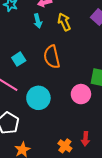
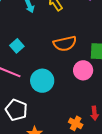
orange semicircle: (52, 57) -> (65, 43), moved, turned -80

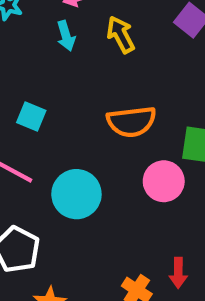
cyan square: (17, 46) -> (31, 116), turned -32

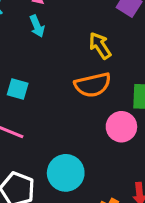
yellow arrow: (121, 35) -> (100, 46), moved
cyan circle: (76, 194) -> (66, 173), moved

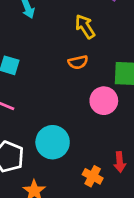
orange semicircle: (93, 85) -> (78, 62), size x0.6

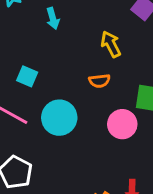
cyan circle: (53, 142) -> (59, 118), moved

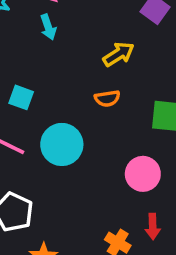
yellow arrow: (111, 44) -> (119, 54), turned 88
pink circle: (122, 124) -> (143, 174), moved

